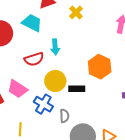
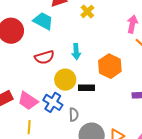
cyan arrow: (55, 47) -> (76, 52), moved
pink trapezoid: (18, 89) -> (28, 101), moved

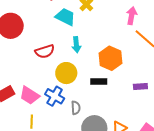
cyan trapezoid: (43, 21) -> (65, 17), moved
black rectangle: (86, 88) -> (99, 81), moved

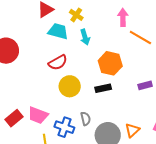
cyan arrow: (76, 45) -> (85, 37), moved
red semicircle: (45, 51) -> (58, 63), moved
blue cross: (55, 96) -> (64, 127), moved

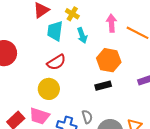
pink arrow: (123, 17) -> (111, 23), moved
cyan trapezoid: (58, 31) -> (55, 31), turned -95
yellow circle: (70, 86) -> (49, 89), moved

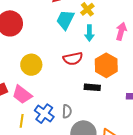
red semicircle: (56, 62) -> (73, 59), moved
yellow circle: (49, 89) -> (31, 65), moved

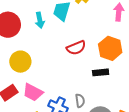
cyan arrow: (89, 33) -> (40, 20), moved
yellow circle: (31, 65) -> (20, 62), moved

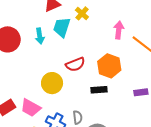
yellow circle: (20, 62) -> (52, 83), moved

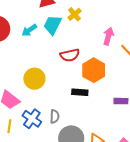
cyan arrow: (40, 36) -> (29, 30), turned 56
red semicircle: (75, 64) -> (70, 55), moved

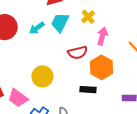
yellow cross: (75, 14) -> (88, 17), moved
pink arrow: (108, 36) -> (102, 36), moved

